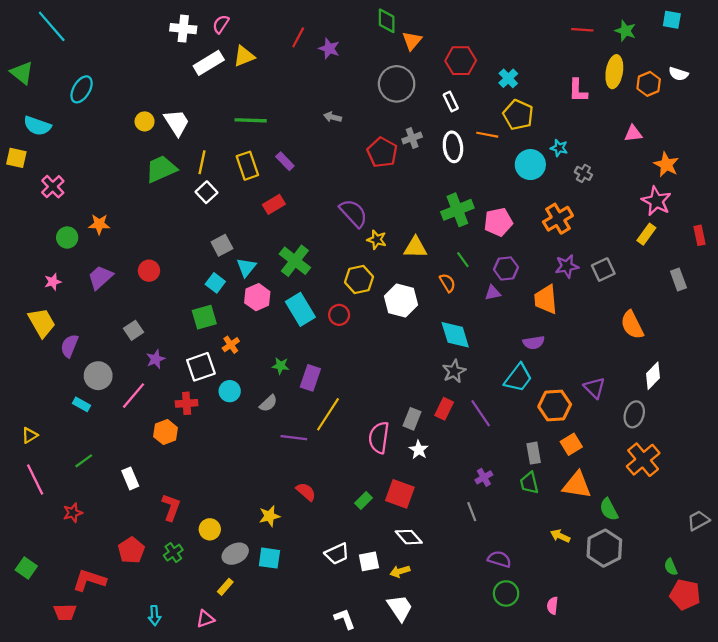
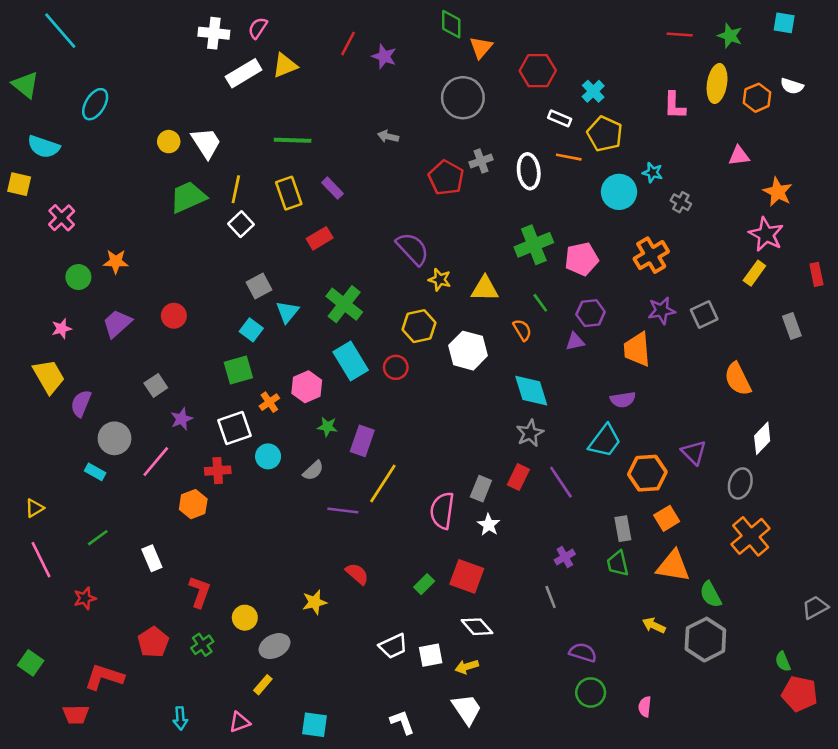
white rectangle: (451, 102) -> (560, 118), moved, turned -42
pink hexagon: (257, 297) -> (307, 387), moved
cyan square: (269, 558) -> (314, 725), moved

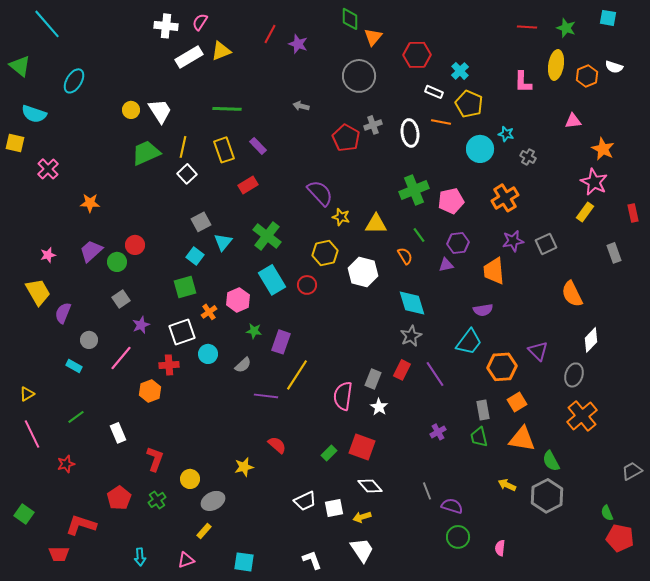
green circle: (78, 277) -> (117, 262), moved
gray circle: (115, 438) -> (89, 340), size x0.7
gray line: (551, 597) -> (427, 491), moved

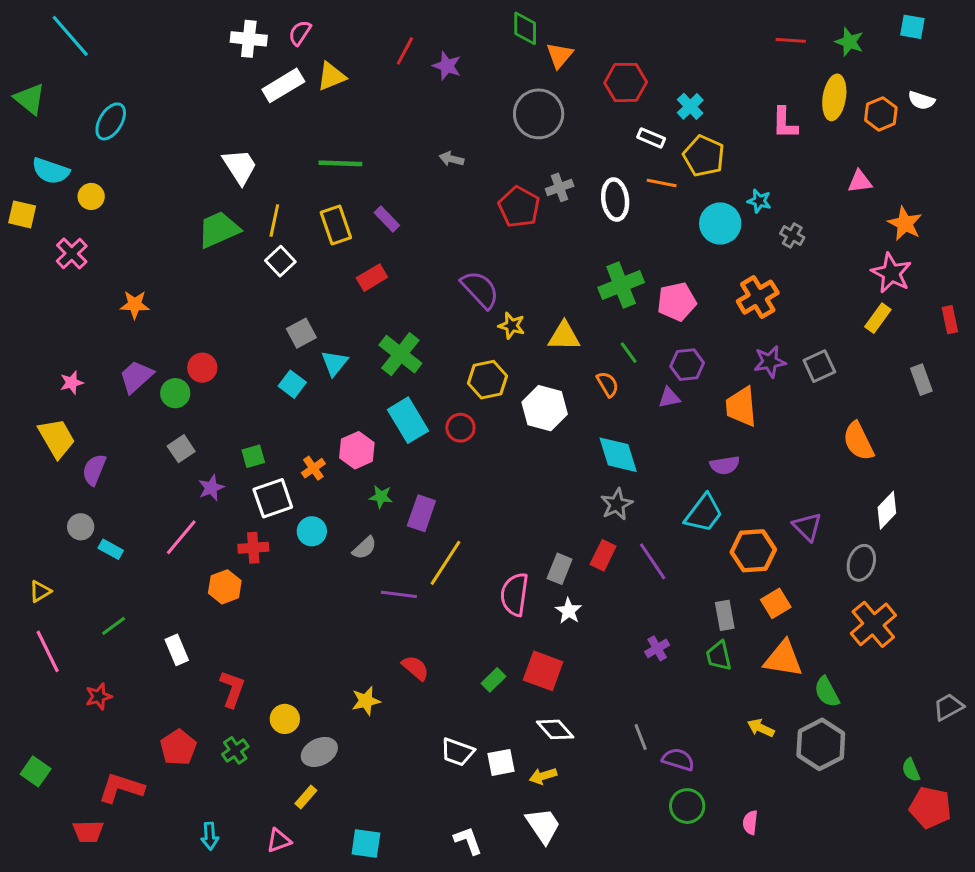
yellow circle: (131, 110) -> (91, 196), moved
green square: (185, 287) -> (253, 456), moved, size x0.7
gray circle: (89, 340) -> (81, 527), moved
white trapezoid: (305, 501) -> (457, 752), turned 45

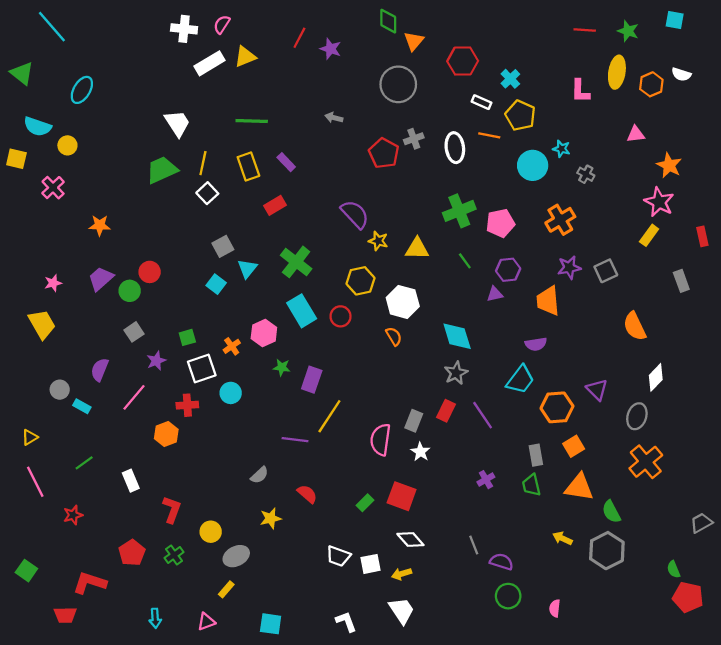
orange semicircle: (608, 384) -> (394, 336), moved
purple semicircle: (94, 470) -> (100, 370), moved
gray semicircle: (364, 548) -> (259, 475), moved

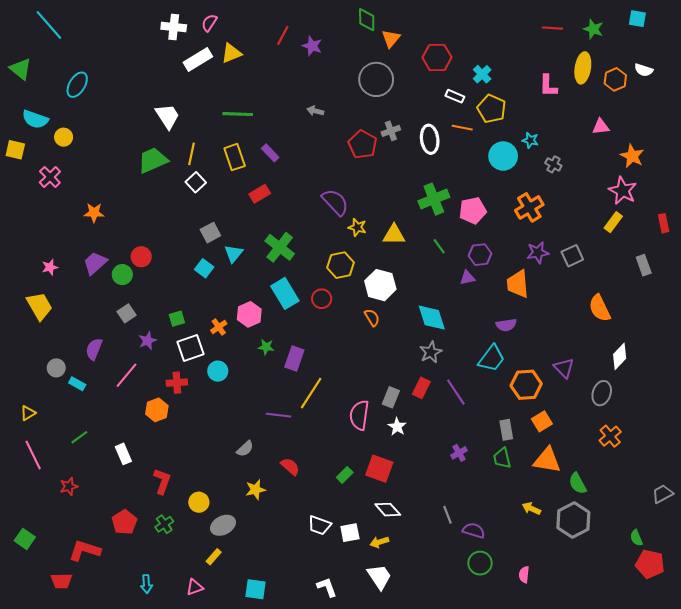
orange cross: (646, 462) -> (610, 436), size x0.7

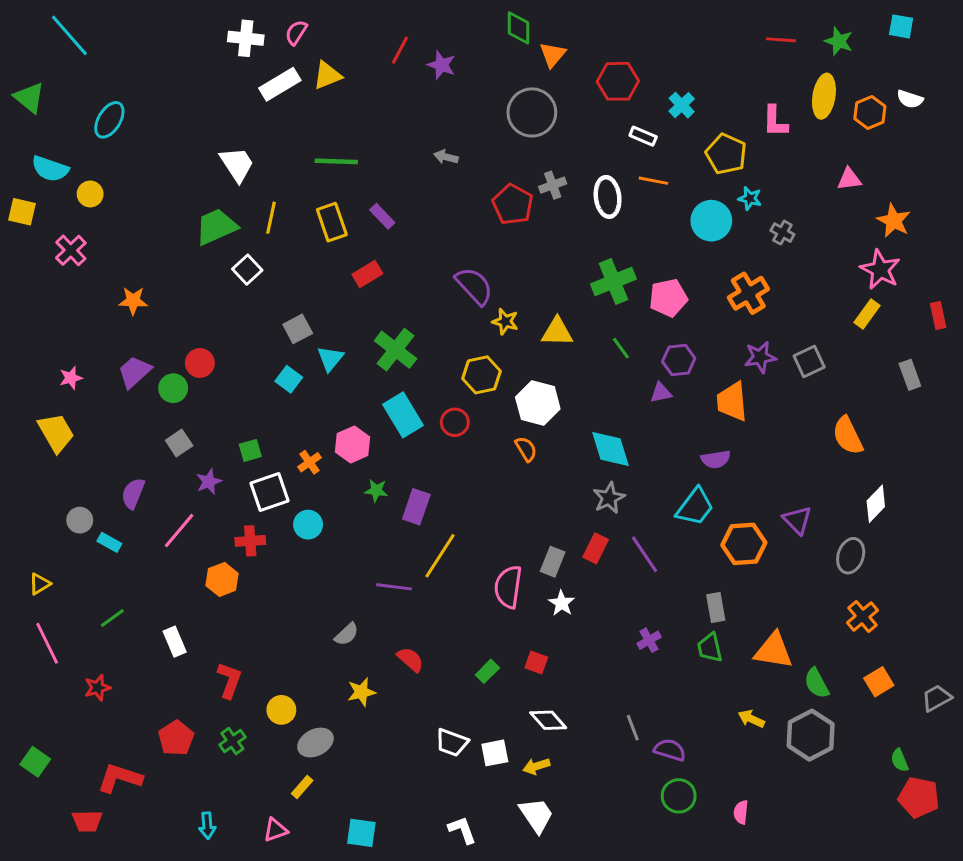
yellow pentagon: (492, 109) -> (726, 154), moved
white square: (196, 182) -> (247, 270), moved
orange square: (542, 421) -> (879, 682), moved
red square: (379, 469) -> (536, 662), size x0.6

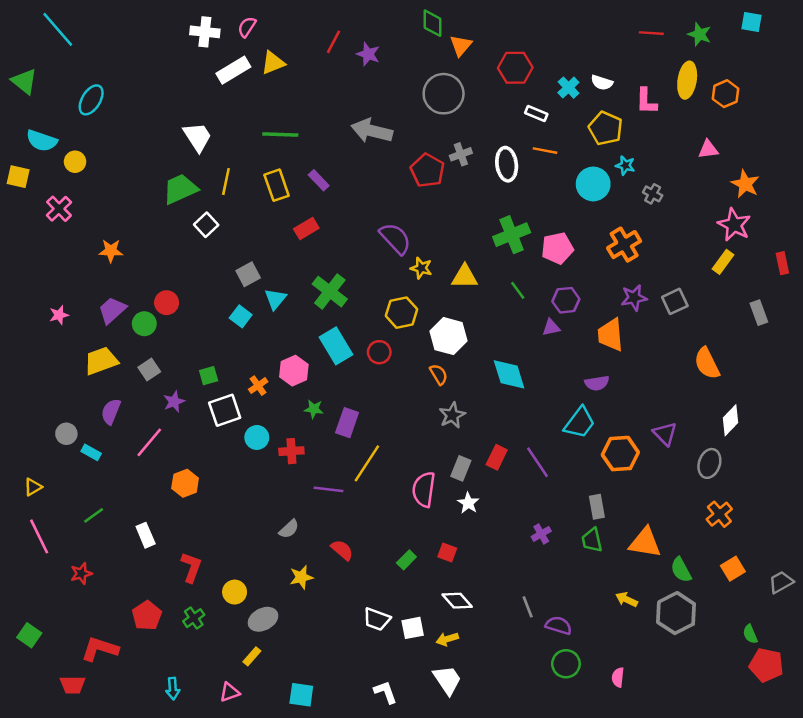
white semicircle: (910, 99) -> (602, 83), moved
gray arrow: (446, 157) -> (372, 131), size x2.0
yellow trapezoid: (56, 433) -> (101, 361), moved, turned -80
gray star: (609, 498) -> (452, 415), moved
red cross: (250, 541) -> (291, 451), moved

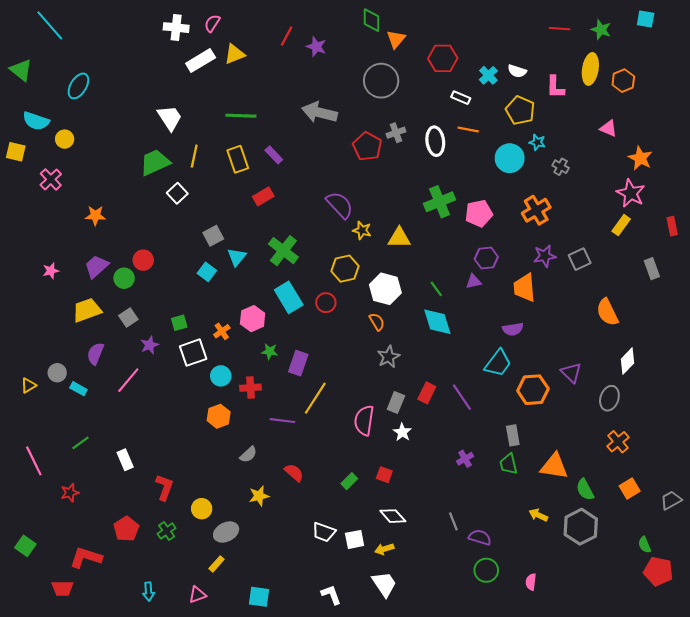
pink triangle: (708, 149) -> (608, 128), turned 30
green line: (518, 290) -> (436, 289), moved
orange hexagon: (185, 483) -> (219, 416), moved
yellow triangle: (33, 487) -> (28, 385), moved

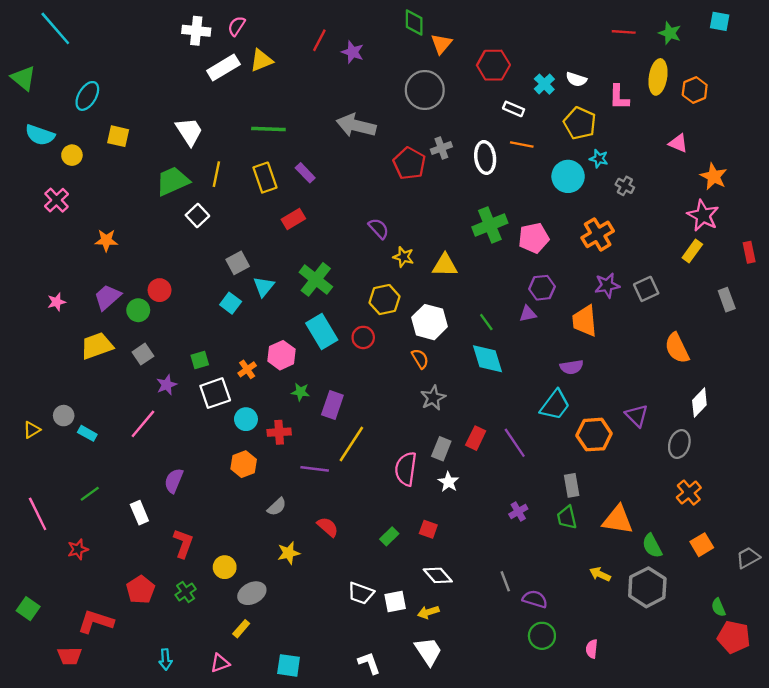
yellow square: (16, 152) -> (118, 136), moved
purple semicircle: (340, 205) -> (379, 229), size x0.7
purple semicircle: (95, 354) -> (174, 481), moved

